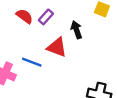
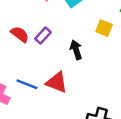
red triangle: (57, 47) -> (57, 82), moved

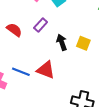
yellow square: (104, 28) -> (83, 43), moved
purple rectangle: (43, 35) -> (41, 25), moved

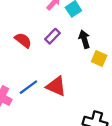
black arrow: (62, 42) -> (84, 39), moved
blue line: (21, 72) -> (28, 87), turned -60

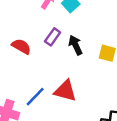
black arrow: (84, 39) -> (75, 45), moved

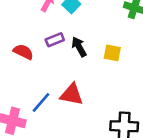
purple rectangle: (53, 37) -> (55, 40), turned 36

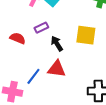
black arrow: (79, 47) -> (57, 44), moved
yellow square: (112, 53) -> (86, 35), size x1.5

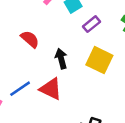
purple rectangle: (41, 28) -> (91, 24), moved, turned -32
red semicircle: (18, 38) -> (30, 39), moved

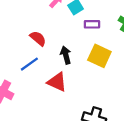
purple rectangle: (91, 24) -> (92, 24), turned 40
blue line: (20, 89) -> (29, 64), moved

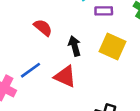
blue line: (29, 64) -> (30, 70), moved

